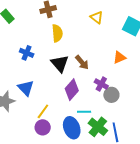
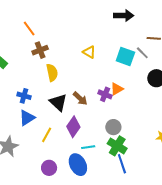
purple cross: (101, 84) -> (105, 94), moved
blue triangle: (26, 88) -> (27, 118), moved, turned 48
yellow line: (43, 111) -> (47, 135), moved
green cross: (98, 127) -> (117, 146), moved

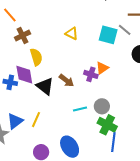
blue triangle: (27, 118) -> (15, 121), moved
purple diamond: (73, 127) -> (24, 75), moved, turned -40
cyan line: (88, 147) -> (80, 109), moved
blue line: (122, 164) -> (113, 142), turned 30

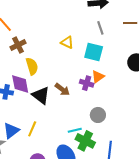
gray line: (125, 30) -> (100, 28), moved, turned 32
cyan square: (108, 35) -> (94, 52), moved
cyan line: (80, 109) -> (75, 130), moved
green cross: (107, 125) -> (85, 141), moved

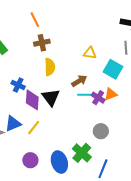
yellow triangle: (67, 42) -> (90, 53), turned -32
purple diamond: (20, 84) -> (32, 100), moved
brown arrow: (62, 89) -> (79, 81), moved, turned -84
cyan line: (75, 130) -> (84, 95), moved

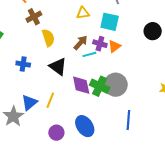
purple cross: (98, 98) -> (100, 44), moved
purple diamond: (32, 100) -> (81, 85), moved
gray circle: (101, 131) -> (116, 85), size x1.5
green cross: (82, 153) -> (100, 86), moved

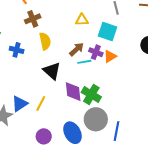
blue cross: (23, 64) -> (17, 50), moved
gray circle: (116, 85) -> (96, 119), moved

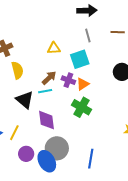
cyan square: (108, 31) -> (80, 59), turned -36
cyan line: (84, 62) -> (45, 91), moved
green cross: (91, 95) -> (82, 107), moved
gray circle: (96, 119) -> (57, 148), moved
purple circle: (44, 136) -> (26, 154), moved

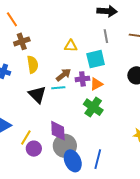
purple cross: (68, 80) -> (82, 79), turned -32
purple diamond: (46, 120) -> (58, 131), moved
yellow line: (14, 133) -> (26, 137), moved
blue ellipse: (47, 161) -> (73, 161), moved

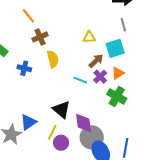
brown arrow: (63, 75) -> (96, 61), moved
purple cross: (82, 79) -> (100, 77), moved, turned -32
cyan line: (58, 88) -> (80, 80), turned 32
black triangle: (37, 95) -> (62, 110), moved

